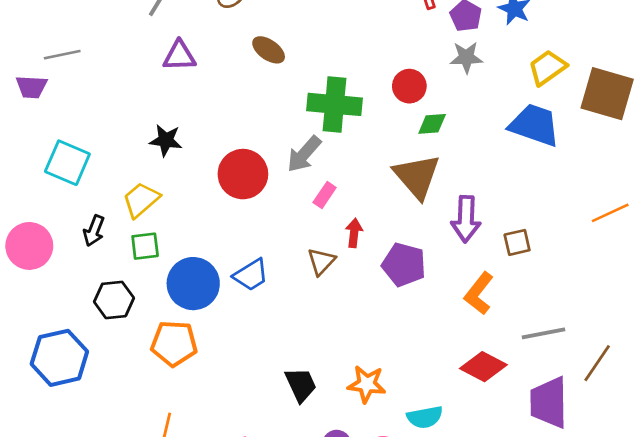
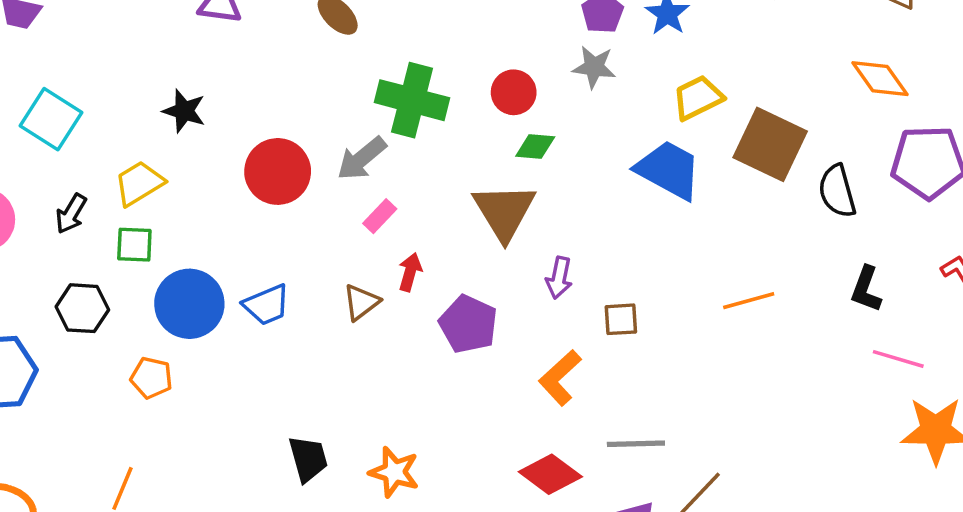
purple arrow: (466, 219) -> (559, 278), size x0.7
orange pentagon: (174, 343) -> (151, 378), size x0.7

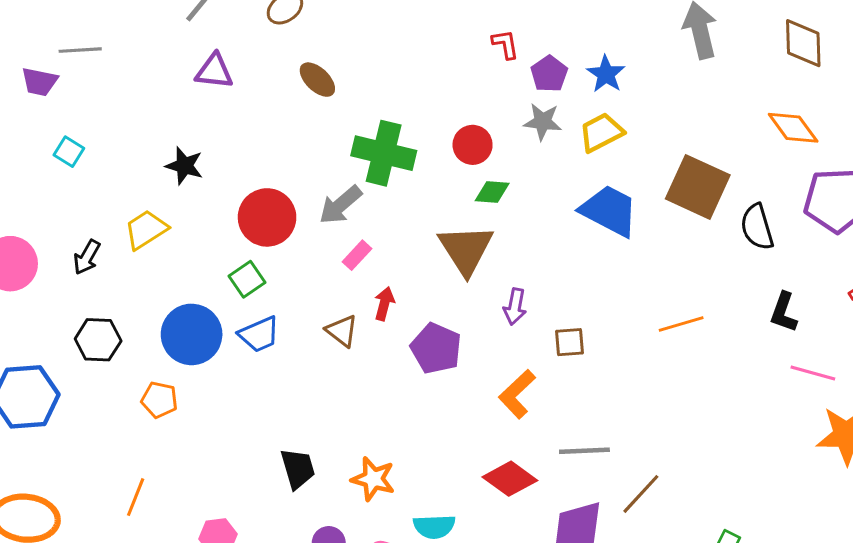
yellow trapezoid: (698, 98) -> (601, 132), moved
cyan square: (51, 119) -> (69, 152), moved, size x0.6
green square: (134, 245) -> (247, 279), moved, turned -36
brown triangle: (361, 302) -> (342, 331), turned -44

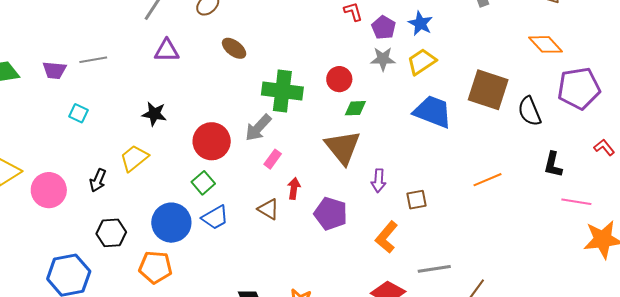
gray line: (80, 50) -> (93, 60), moved
orange pentagon: (159, 400) -> (155, 267), size x1.4

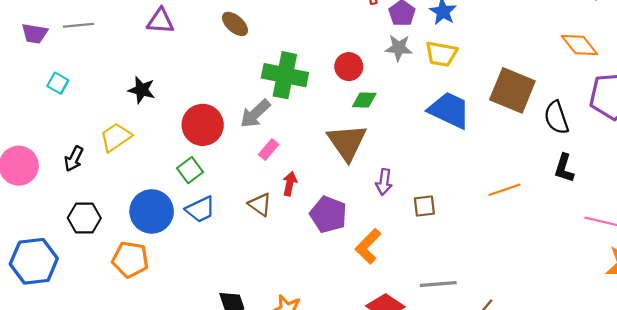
yellow trapezoid: (422, 62) -> (441, 54), turned -140
black L-shape: (553, 165) -> (564, 168), moved
orange L-shape: (386, 237) -> (368, 246), moved

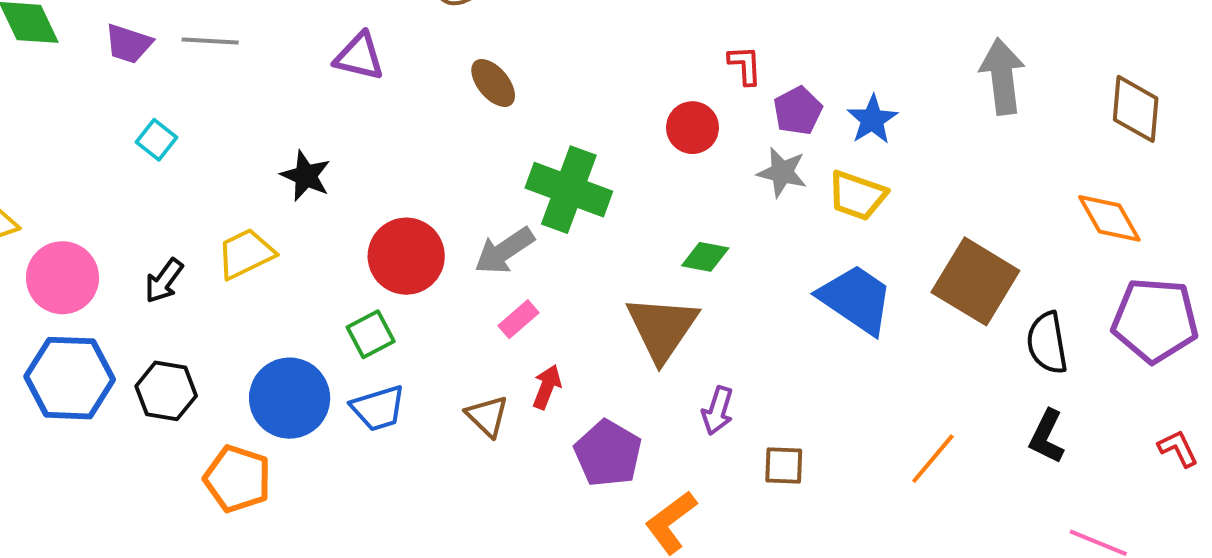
red circle: (349, 67) -> (693, 128), moved
orange line: (504, 190) -> (933, 459), turned -40
blue hexagon: (34, 261) -> (70, 378), moved

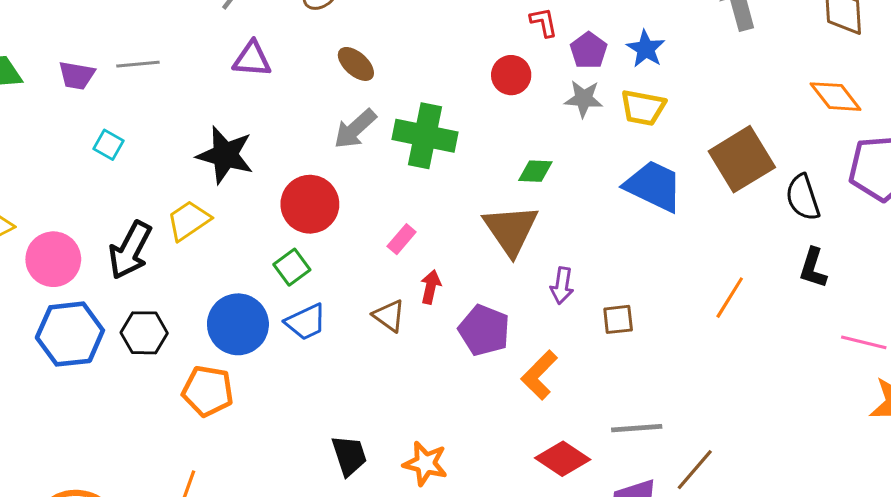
black star: (306, 176) -> (225, 155), size x1.5
gray arrow: (504, 251) -> (355, 129), moved
black arrow: (164, 281) -> (130, 250), size x1.6
brown square: (975, 281) -> (742, 159), turned 36

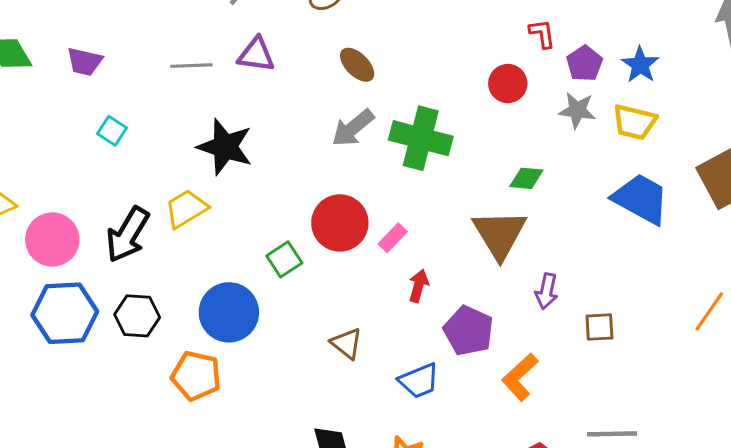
gray line: (138, 64) -> (191, 66), moved
red circle: (310, 204) -> (340, 223), moved
brown triangle: (389, 316) -> (347, 343), moved
blue trapezoid: (306, 322) -> (419, 381), moved

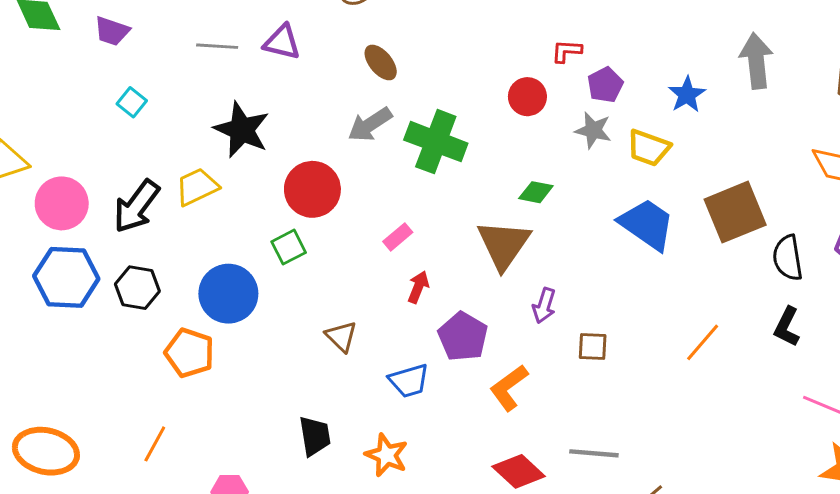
red L-shape: (542, 34) -> (567, 51), turned -84
blue star: (640, 65) -> (687, 95), moved
red circle: (340, 223) -> (312, 189), moved

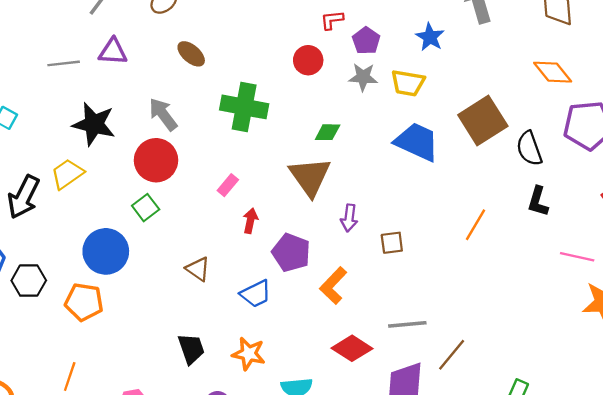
gray arrow: (370, 124) -> (163, 114), moved, turned 96
black hexagon: (137, 288) -> (29, 281), moved

